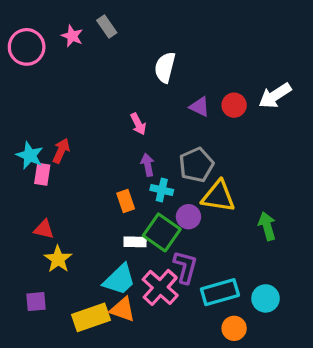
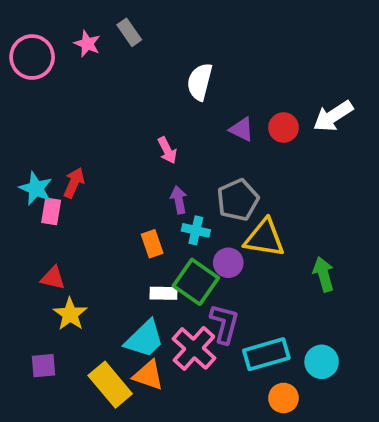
yellow rectangle: (91, 317) -> (110, 385), turned 69

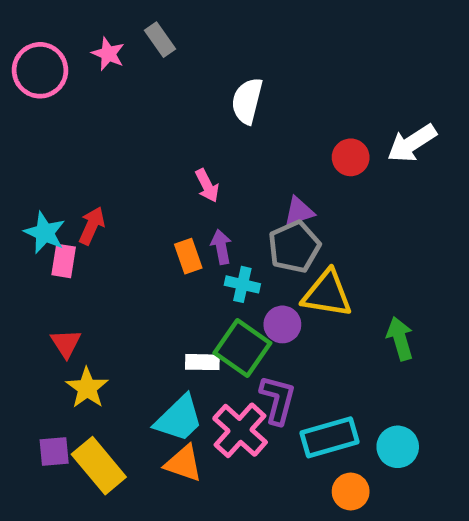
purple triangle: (242, 129) -> (299, 211), moved, turned -44
orange rectangle: (152, 244) -> (188, 256), moved
red triangle: (53, 278) -> (66, 343), turned 44
yellow rectangle: (110, 385) -> (99, 466), moved

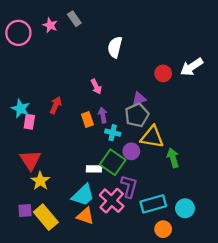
red arrow: (92, 226) -> (56, 105), moved
green arrow: (400, 339) -> (173, 158), moved
red triangle: (66, 343) -> (30, 160), size x1.5

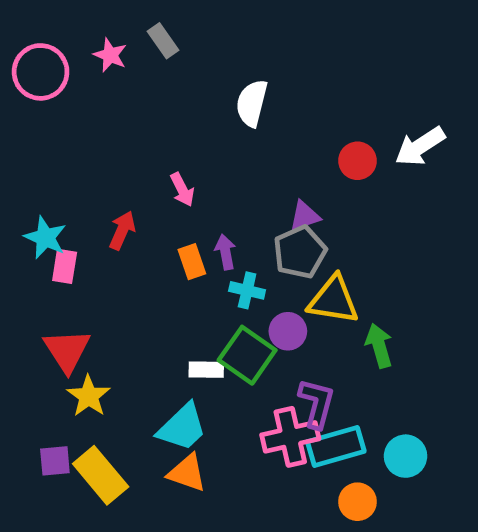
pink arrow: (96, 87) -> (182, 190), moved
purple L-shape: (129, 186) -> (317, 403), moved
pink cross: (112, 201) -> (290, 437), moved, turned 35

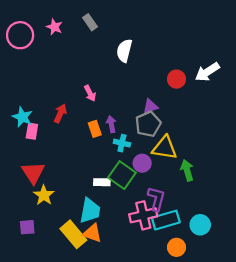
gray rectangle: (163, 41) -> (90, 22), moved
cyan trapezoid: (182, 427) -> (90, 211), turned -36
yellow rectangle: (101, 475) -> (73, 234), moved

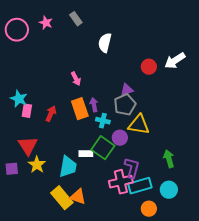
red arrow: (60, 113) -> (51, 114), moved
orange rectangle: (95, 129) -> (80, 109), size x1.5
green arrow: (187, 170) -> (169, 159), moved
cyan trapezoid: (90, 211) -> (68, 167), moved
purple square: (27, 227) -> (12, 169), moved

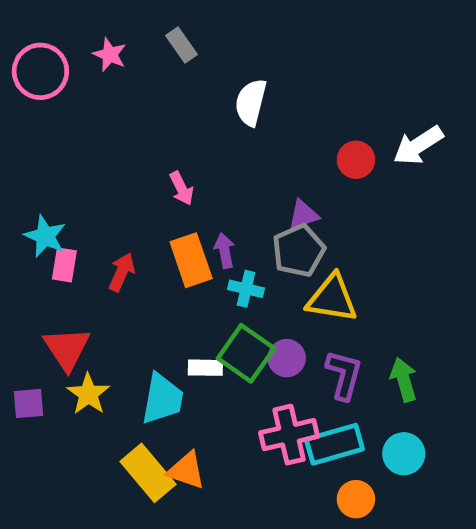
purple circle: (120, 138) -> (287, 358), moved
purple L-shape: (132, 168) -> (344, 375), moved

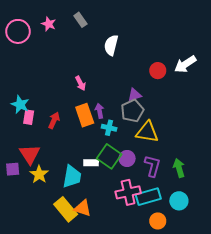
purple square: (29, 404) -> (13, 169), moved

